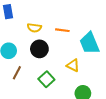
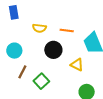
black circle: (39, 49) -> (53, 50), moved
green square: (46, 79) -> (41, 81), moved

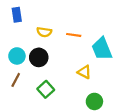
black circle: (53, 50) -> (39, 57), moved
brown line: (22, 72) -> (16, 80), moved

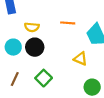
yellow semicircle: (44, 32) -> (32, 27), moved
brown line: (16, 80) -> (15, 79), moved

